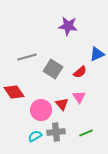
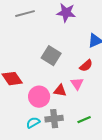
gray line: (27, 57) -> (25, 14), moved
red semicircle: (80, 72) -> (86, 66), moved
red triangle: (62, 104) -> (60, 91), turned -40

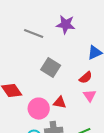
gray line: (25, 14) -> (34, 34), moved, turned 36
pink triangle: (77, 84) -> (90, 96), moved

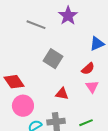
purple star: (66, 25) -> (68, 16), turned 30
pink circle: (39, 109) -> (23, 106), moved

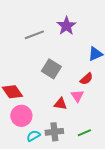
gray line: (36, 25) -> (34, 35), turned -42
pink triangle: (92, 87) -> (77, 96), moved

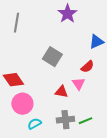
gray line: (34, 35) -> (16, 23), moved, turned -60
gray cross: (54, 132) -> (65, 120), moved

